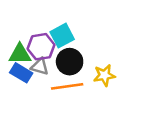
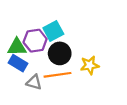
gray triangle: (40, 67) -> (34, 82), moved

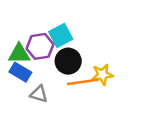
orange line: (58, 75) -> (83, 82), moved

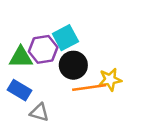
blue rectangle: (20, 72) -> (20, 90), moved
gray triangle: (39, 94) -> (39, 112), moved

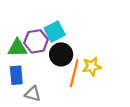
orange line: (89, 87) -> (74, 73), turned -68
blue rectangle: (20, 90) -> (16, 75), turned 54

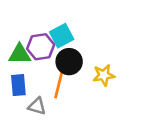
orange line: (74, 73) -> (59, 83), moved

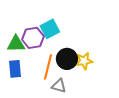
black circle: (69, 62) -> (67, 59), moved
gray triangle: (37, 106) -> (59, 86), moved

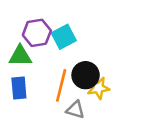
purple hexagon: (33, 38) -> (37, 33), moved
yellow star: (84, 61) -> (98, 88), moved

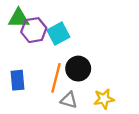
green triangle: (20, 56) -> (19, 18), moved
yellow star: (98, 88) -> (104, 99), moved

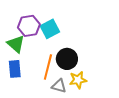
green triangle: (19, 18) -> (16, 44), moved, turned 42
yellow star: (104, 99) -> (78, 80), moved

